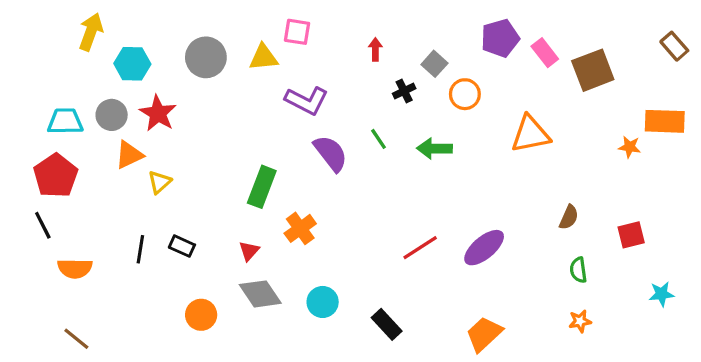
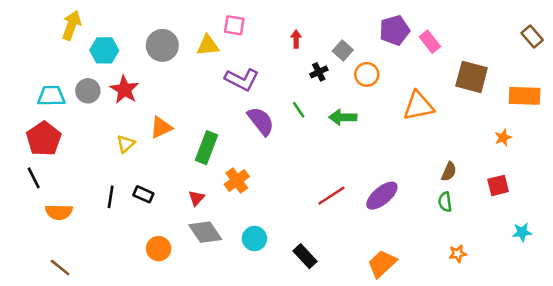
brown square: (593, 70) -> (472, 77), moved, turned 36
orange star: (630, 147) -> (503, 138), moved, turned -30
orange triangle: (129, 155) -> (161, 127), moved
green semicircle: (578, 270) -> (445, 202), moved

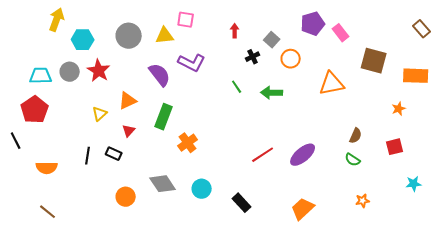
purple semicircle: (261, 121) -> (160, 75), moved
black line: (34, 178) -> (16, 141), moved
red triangle: (196, 198) -> (129, 131), moved
green semicircle: (445, 202) -> (353, 160), turned -49

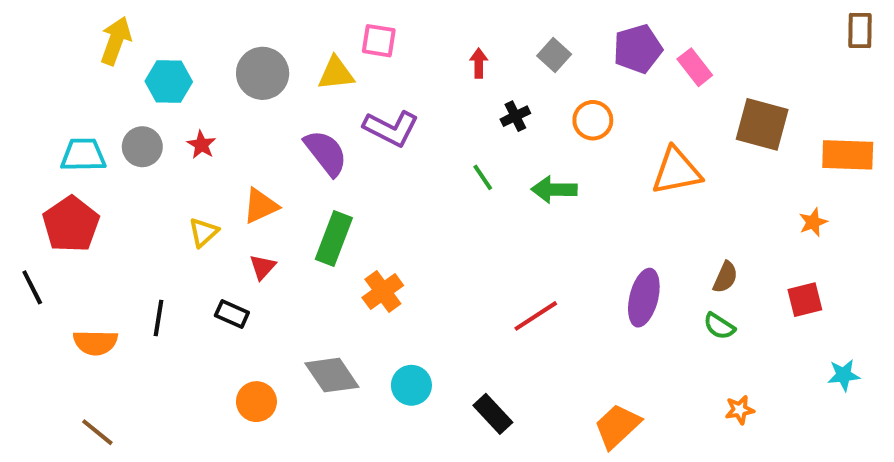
brown rectangle: (422, 29) -> (860, 31), moved, turned 42
gray square: (272, 40) -> (554, 55), moved
red star: (99, 71) -> (201, 145), size x0.6
purple ellipse: (303, 155) -> (644, 298), moved, turned -36
black line: (88, 156) -> (159, 318), moved

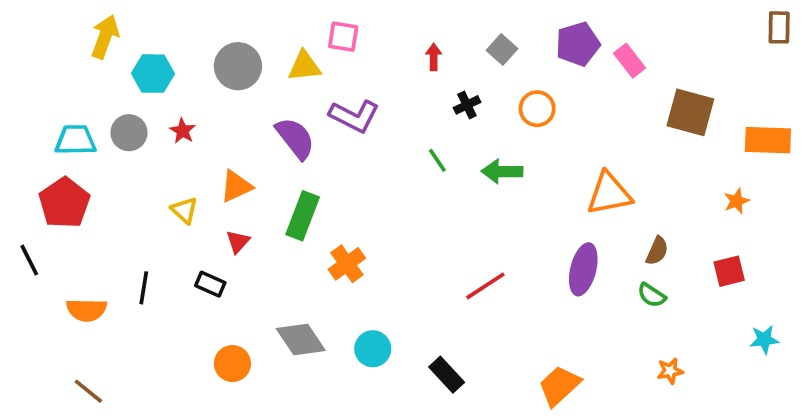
orange triangle: (676, 171) -> (609, 194), moved
yellow triangle: (203, 232) -> (184, 210), turned -36

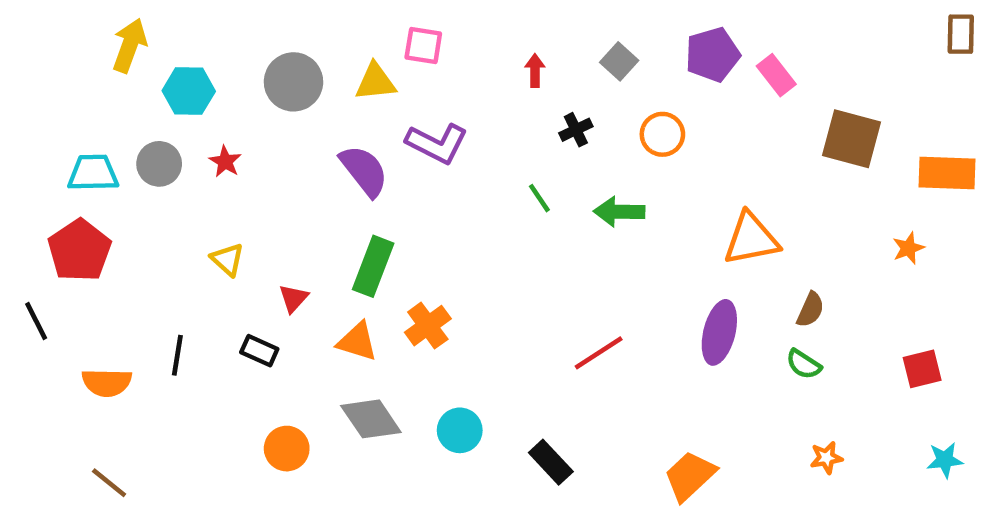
orange triangle: (236, 186) -> (357, 342), moved, turned 42
red square: (729, 271) -> (922, 369), moved
cyan star: (764, 340) -> (945, 460), moved

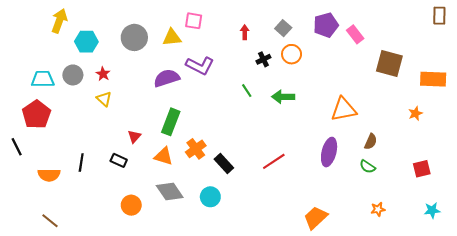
orange circle: (662, 134) -> (292, 54), moved
purple semicircle: (364, 171) -> (167, 78), turned -70
yellow triangle: (227, 260) -> (104, 99), moved
black rectangle: (551, 462) -> (224, 163), moved

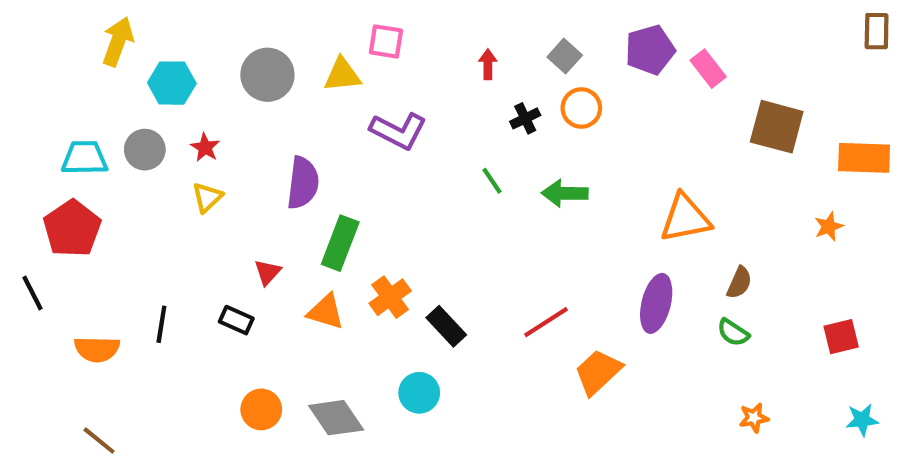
purple semicircle: (167, 78) -> (303, 183), moved, turned 115
yellow triangle: (104, 99) -> (207, 197), turned 35
gray diamond: (170, 192) -> (336, 418), moved
orange trapezoid: (315, 218) -> (598, 372), moved

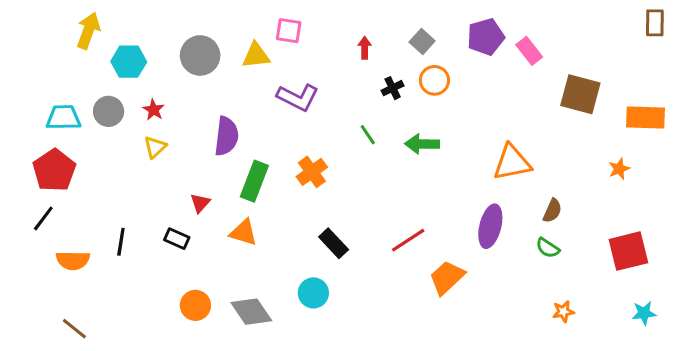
black line: (33, 293) -> (43, 218), moved, turned 64
orange cross: (390, 297) -> (312, 172), moved
red square: (841, 337) -> (628, 251), size x1.5

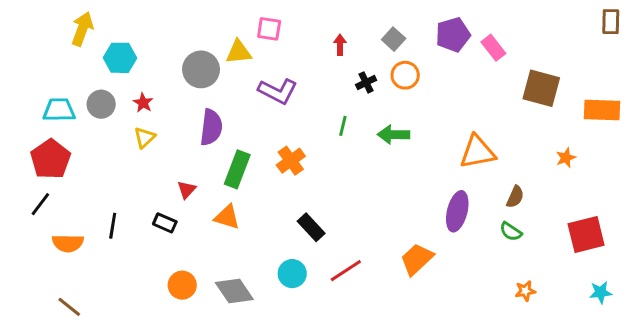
gray circle: (200, 55) -> (201, 69), moved
green line: (368, 135) -> (343, 126), turned 48
orange star: (619, 169) -> (566, 158), moved
red line: (408, 240) -> (346, 271), moved

